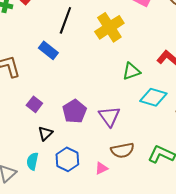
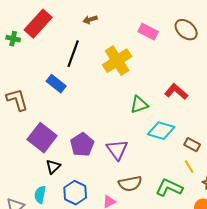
purple square: (34, 104) -> (42, 138), size x1.8

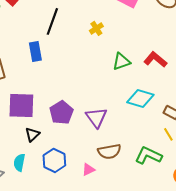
yellow cross: (117, 61) -> (96, 28), size x0.5
blue rectangle: (56, 84) -> (35, 51), turned 42
green triangle: (139, 105) -> (121, 61), moved
purple square: (42, 138) -> (21, 105), turned -36

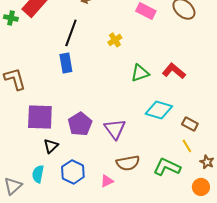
blue rectangle: (35, 51) -> (66, 63), moved

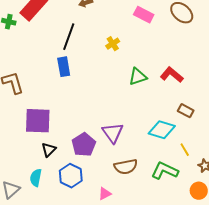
cyan diamond: (159, 110) -> (162, 130), moved
purple pentagon: (80, 124) -> (84, 145), moved
brown rectangle: (190, 124) -> (186, 111), moved
pink triangle: (107, 181) -> (105, 194), moved

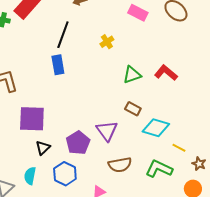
brown rectangle: (186, 111) -> (133, 109), moved
yellow line: (185, 150) -> (179, 148), turned -32

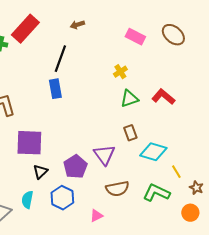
yellow cross: (107, 42) -> (120, 72), moved
brown rectangle: (133, 109) -> (130, 133), turned 42
yellow line: (179, 148) -> (176, 172), turned 32

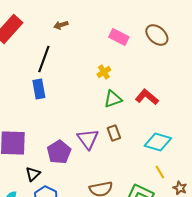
cyan diamond: (153, 152) -> (158, 142), moved
purple triangle: (104, 155) -> (88, 139), moved
purple pentagon: (75, 167) -> (59, 152), moved
black triangle: (40, 172) -> (33, 174), moved

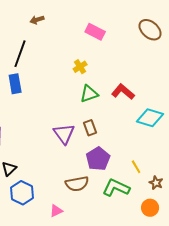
brown ellipse: (157, 35) -> (150, 30), moved
cyan diamond: (158, 142) -> (150, 118), moved
purple pentagon: (59, 152) -> (98, 159), moved

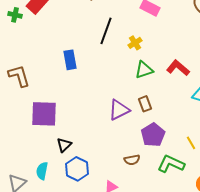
black line: (20, 54) -> (106, 31), moved
purple triangle: (64, 134) -> (119, 110), turned 40
brown semicircle: (77, 184) -> (132, 160), size x0.7

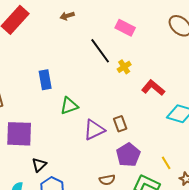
black line: (106, 31) -> (100, 51), moved, turned -56
yellow cross: (135, 43) -> (124, 67), moved
green triangle: (144, 70) -> (69, 106), moved

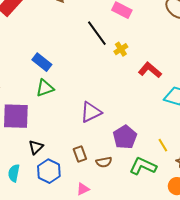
blue rectangle: (45, 80) -> (42, 62), turned -42
green triangle: (69, 106) -> (45, 88), moved
brown rectangle: (120, 124) -> (80, 154), moved

